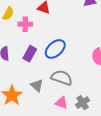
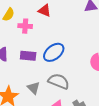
purple rectangle: (30, 54) -> (28, 56), turned 63

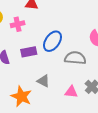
gray semicircle: (59, 81) -> (75, 58), moved

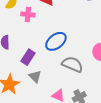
purple rectangle: (29, 52) -> (28, 57), moved, turned -63

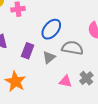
gray triangle: (35, 76) -> (49, 57), moved, turned 48

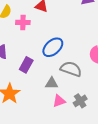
gray triangle: (49, 57) -> (52, 83), moved, turned 32
pink triangle: (65, 81) -> (59, 101), turned -40

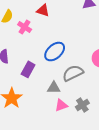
pink cross: (23, 22) -> (25, 27), turned 32
gray semicircle: (71, 69) -> (73, 73), turned -45

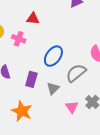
gray triangle: (54, 88) -> (53, 88), moved, turned -32
pink triangle: (61, 105) -> (72, 107), turned -32

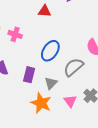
red triangle: (33, 19) -> (45, 11), moved
orange star: (22, 111) -> (41, 103), moved

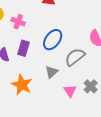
purple rectangle: (29, 75) -> (23, 48), moved
orange star: (41, 103) -> (22, 85), moved

